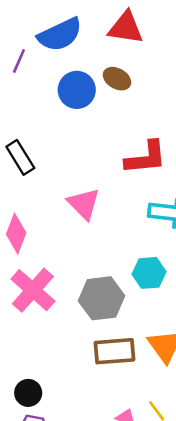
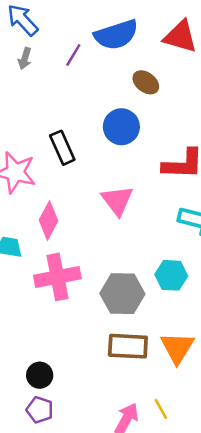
brown ellipse: (117, 79) -> (146, 82), moved
blue circle: (77, 90) -> (121, 127), moved
pink cross: (33, 290) -> (57, 277), turned 30

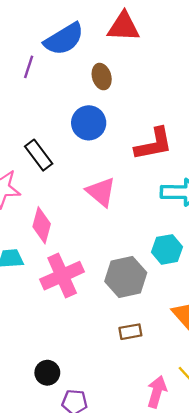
brown ellipse: (146, 82) -> (102, 77), turned 50
brown rectangle: (128, 346) -> (130, 332), moved, size x0.6
black circle: (40, 375) -> (47, 373), moved

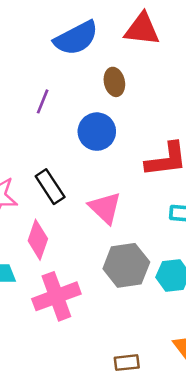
purple line: (29, 67) -> (43, 101), moved
black rectangle: (39, 155) -> (50, 187), moved
gray hexagon: (126, 277) -> (126, 265), moved

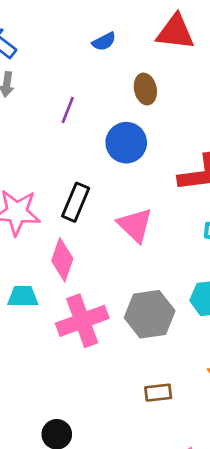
blue semicircle: (76, 38) -> (104, 42), size x0.5
black rectangle: (50, 187) -> (76, 202), turned 56
gray hexagon: (126, 265) -> (150, 314), moved

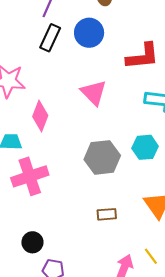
black rectangle: (76, 202) -> (50, 38), moved
pink cross: (82, 321) -> (30, 176), moved

